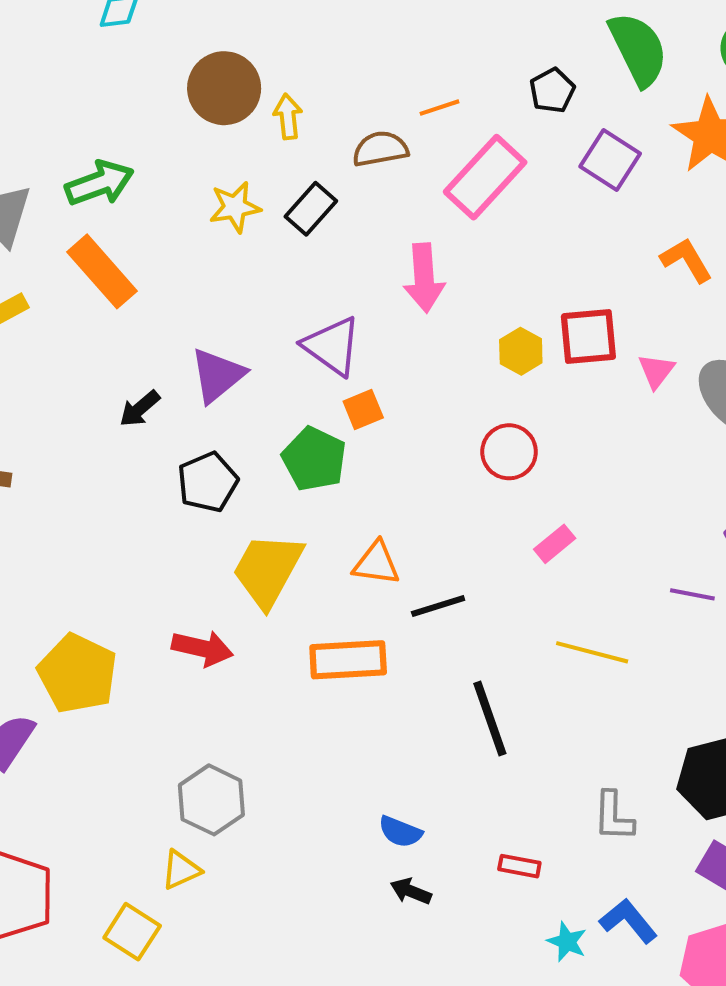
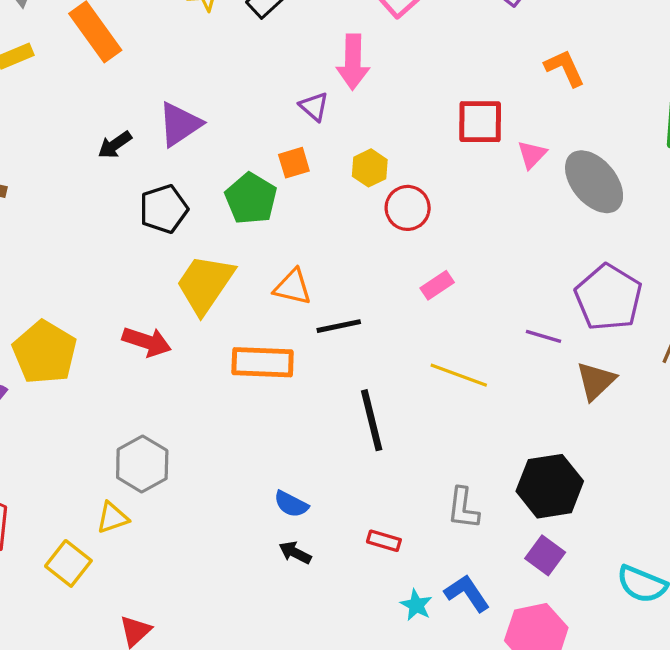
purple triangle: (332, 346) -> (314, 107), moved, size x0.6
yellow hexagon: (521, 351) -> (370, 168), moved

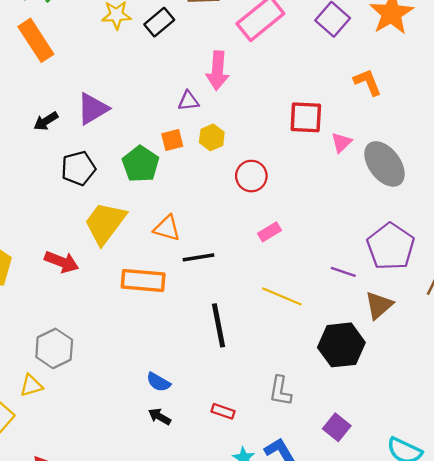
purple triangle: (314, 107) -> (188, 101), turned -50
yellow hexagon: (370, 168) -> (212, 137), moved
black hexagon: (550, 486) -> (341, 345), moved

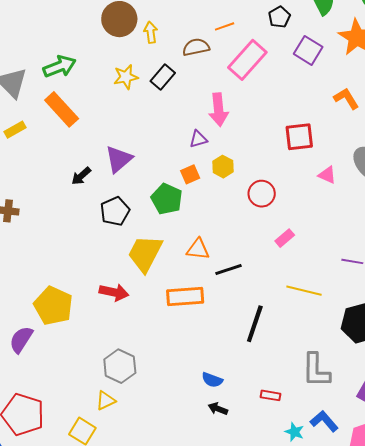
pink triangle: (341, 142) -> (327, 175), moved, turned -42
black line: (219, 325) -> (255, 324), turned 39
gray L-shape: (280, 391) -> (316, 370), size x1.4

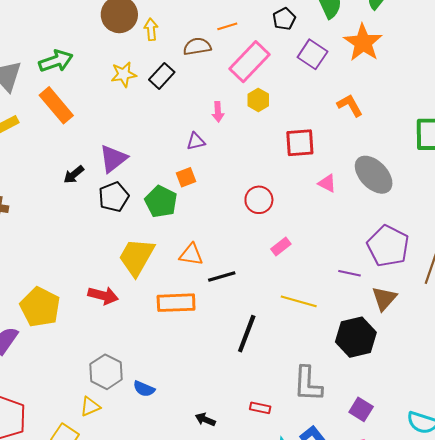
pink arrow: (219, 110) -> (218, 112), size x0.6
yellow hexagon: (223, 167) -> (258, 100), moved
black pentagon: (115, 211) -> (114, 197), moved
blue semicircle: (212, 380) -> (144, 389), moved

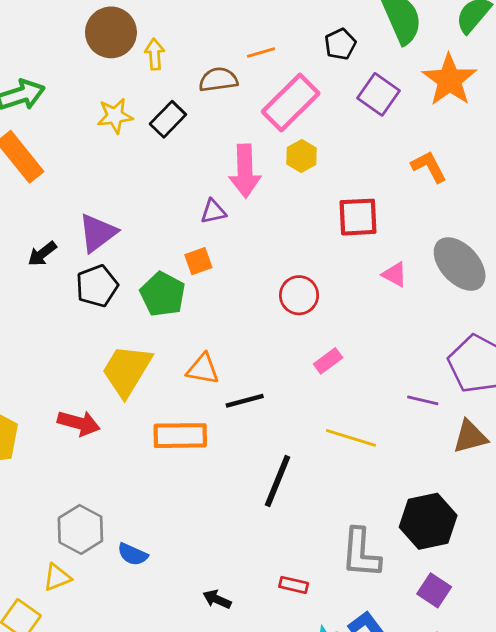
pink arrow: (218, 112) -> (245, 171), size x1.8
brown triangle: (384, 298) -> (470, 437), turned 32
black hexagon: (356, 337) -> (428, 521), moved

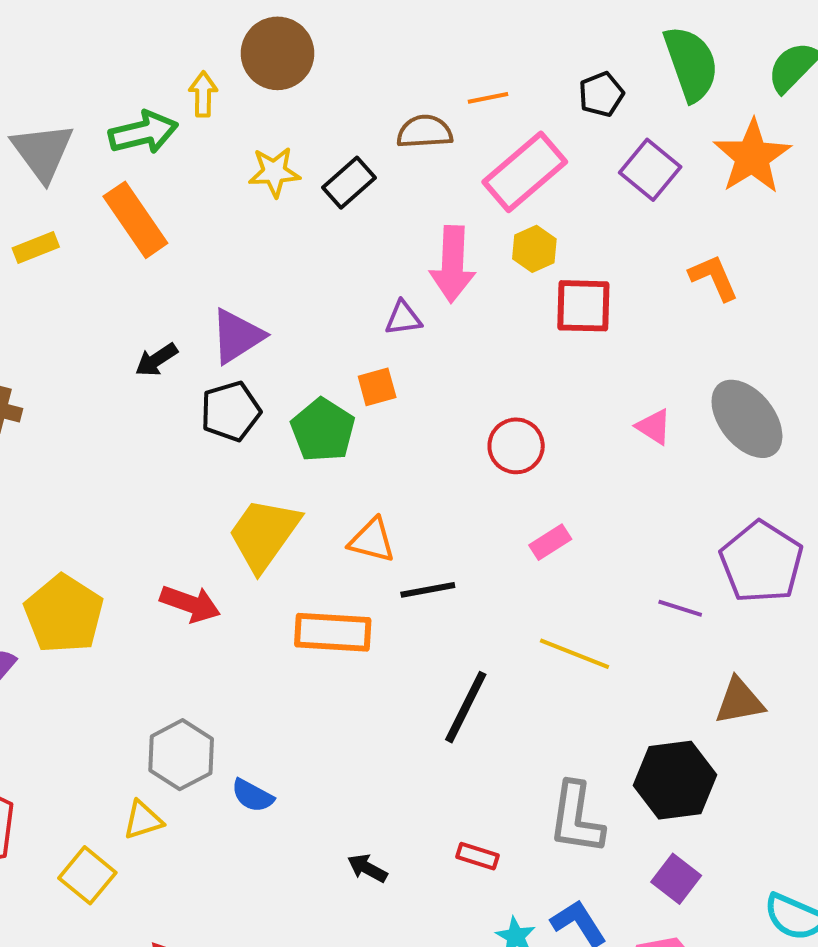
yellow arrow: (155, 54) -> (203, 94), moved
red square: (358, 217) -> (583, 306), moved
brown triangle: (470, 437) -> (739, 701), moved

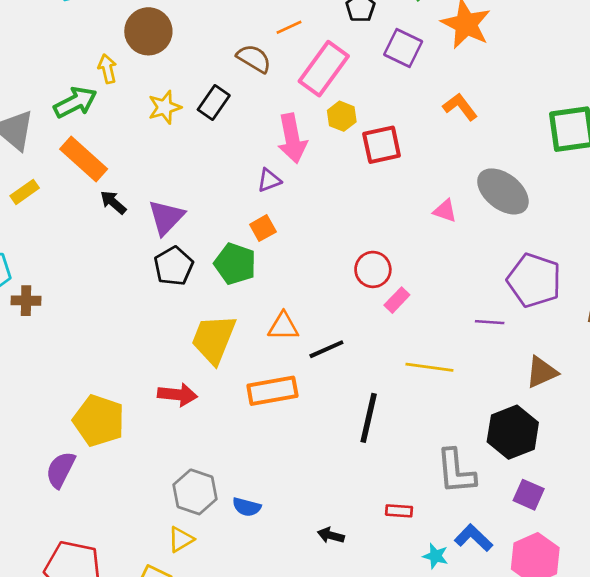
brown semicircle: (425, 132) -> (254, 59), turned 48
black arrow: (156, 360) -> (113, 202), moved, turned 88
red circle: (516, 446) -> (373, 269), moved

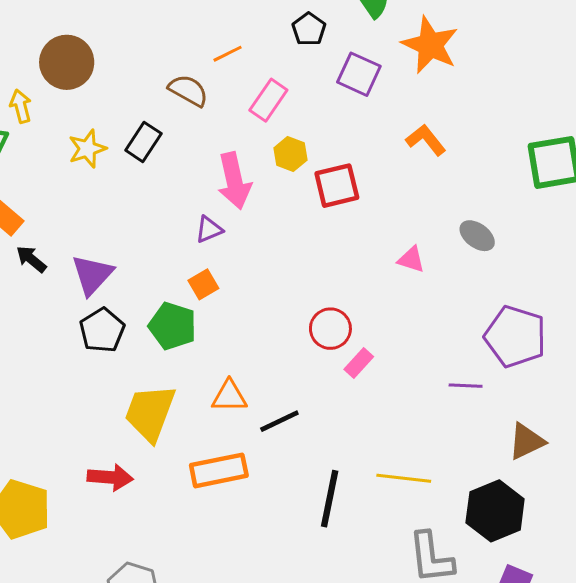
pink rectangle: (324, 69) -> (268, 100), size x0.7
gray ellipse: (503, 191) -> (477, 236), size x0.6
yellow line: (429, 367) -> (404, 478), moved

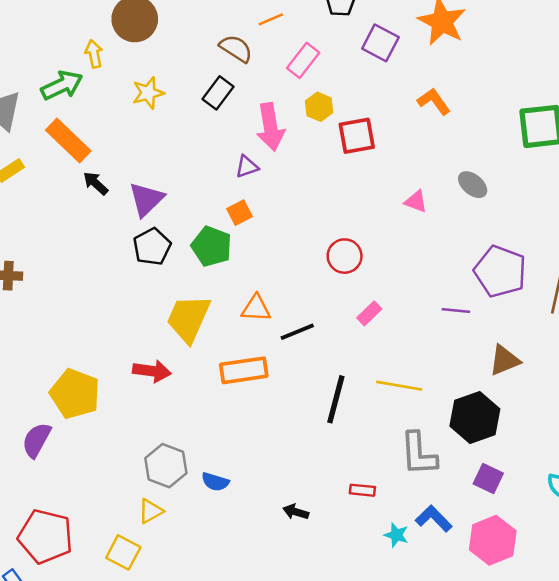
black rectangle: (143, 142) -> (218, 93), moved
pink rectangle: (359, 363) -> (369, 313), moved

